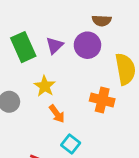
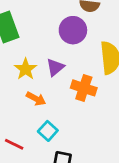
purple triangle: (55, 45) -> (55, 67), moved
orange arrow: (57, 114) -> (36, 99), turned -30

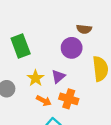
orange cross: (84, 88) -> (69, 99), moved

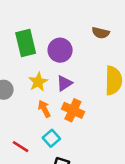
purple circle: (72, 48) -> (60, 50), moved
orange arrow: (44, 101) -> (44, 109), turned -152

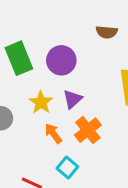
orange cross: (73, 110) -> (88, 130), turned 35

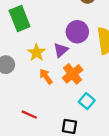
purple circle: (61, 60) -> (77, 32), moved
cyan square: (67, 168) -> (87, 101), moved

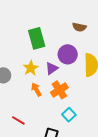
green rectangle: (20, 19) -> (37, 38), moved

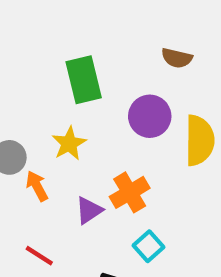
purple triangle: (52, 68) -> (89, 210), moved
orange arrow: (36, 90) -> (37, 186), moved

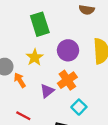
purple circle: (150, 116) -> (68, 50), moved

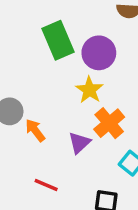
purple circle: (68, 50) -> (99, 53), moved
yellow star: (35, 57) -> (89, 90), moved

